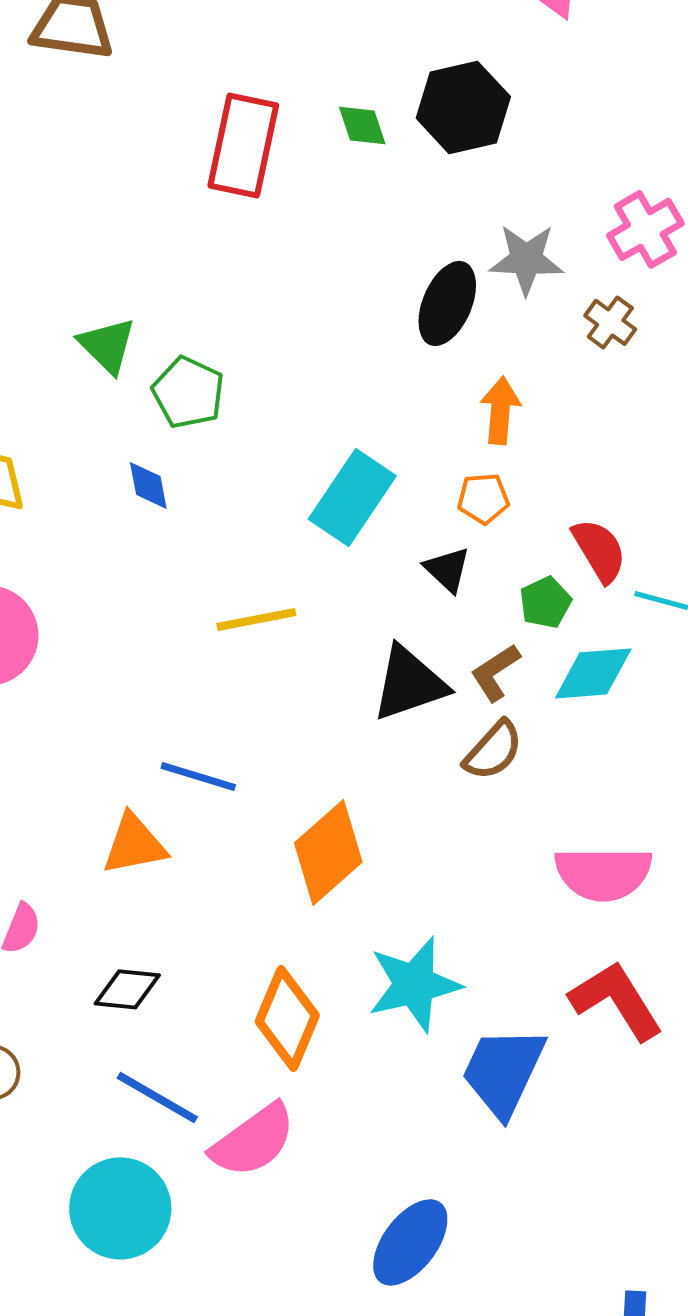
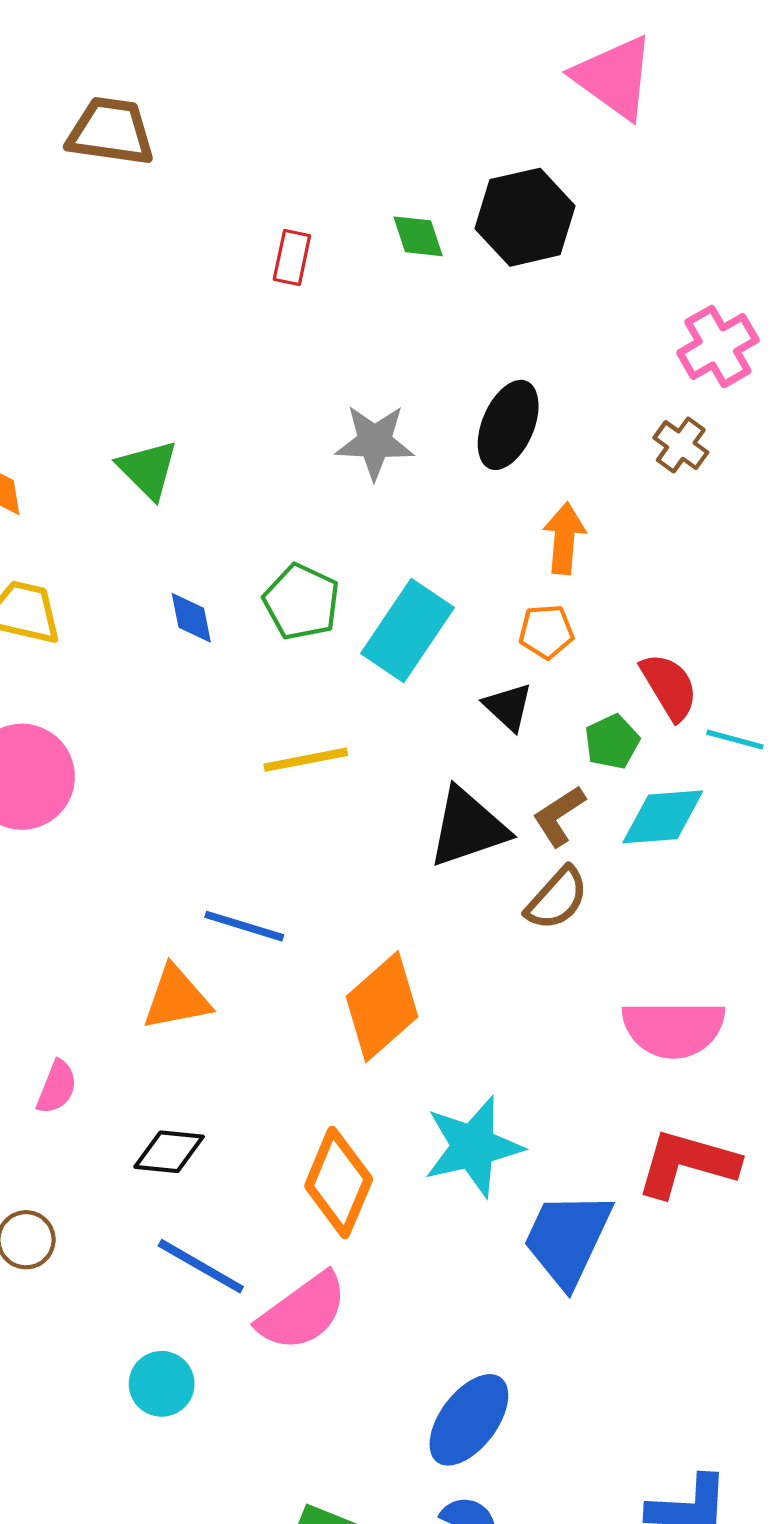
red rectangle: (243, 145) -> (292, 257), size x0.5
gray star: (526, 259) -> (375, 442), moved
green pentagon: (188, 392) -> (301, 602), moved
red L-shape: (616, 1000) -> (687, 1163), turned -42
cyan circle: (120, 1208) -> (162, 1384), size x0.6

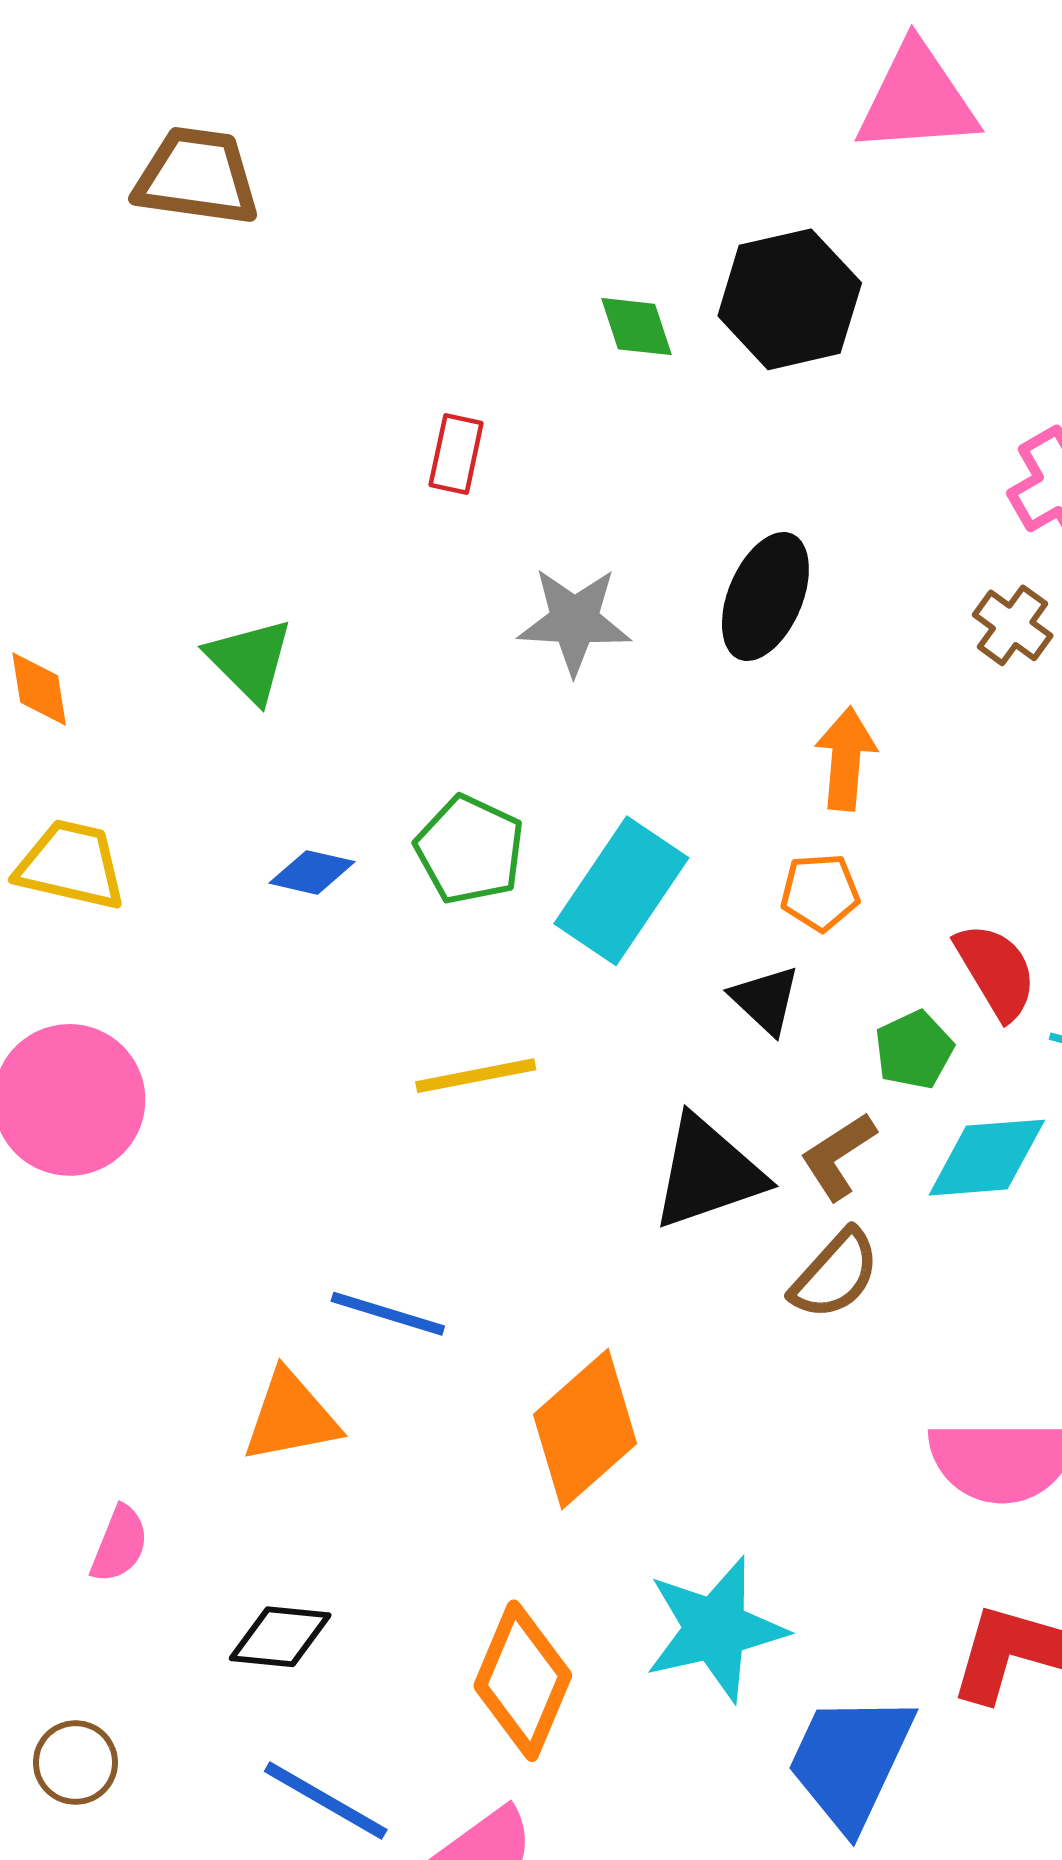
pink triangle: (614, 77) -> (917, 99), turned -40
red rectangle: (292, 257) -> (456, 454), moved
blue diamond: (191, 618) -> (312, 872), turned -66

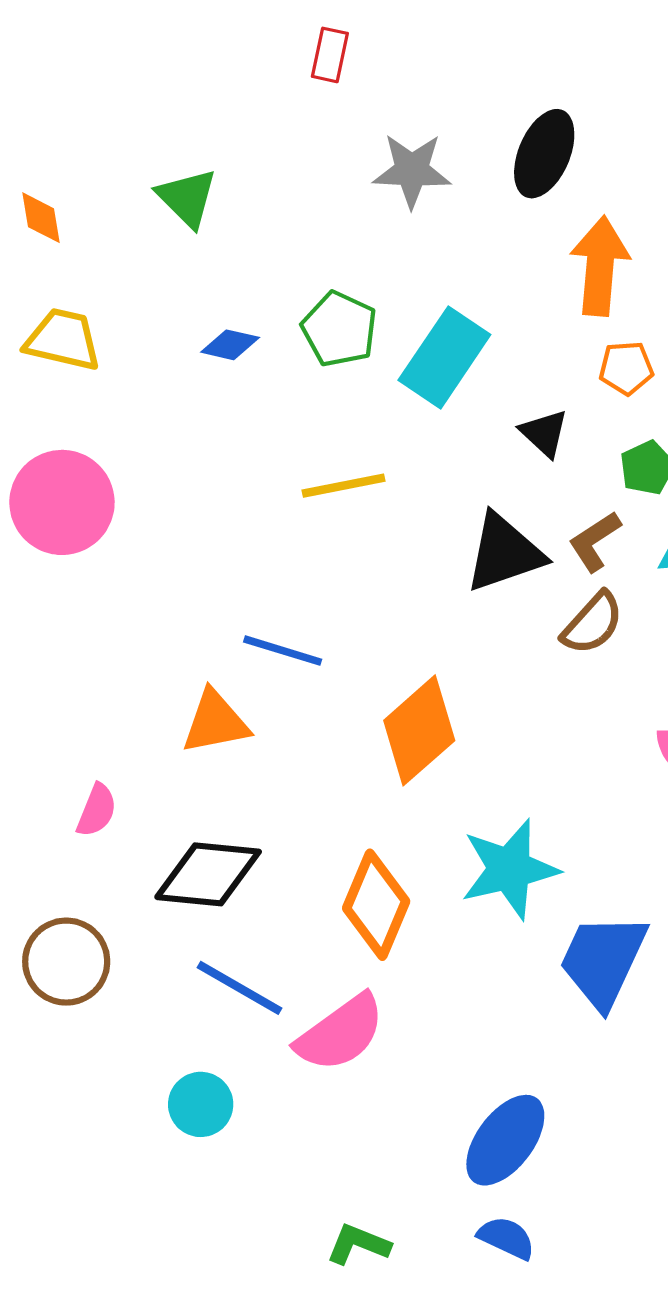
orange arrow: (846, 759) -> (600, 266), size x1.4
orange pentagon: (820, 892) -> (626, 368), moved
black diamond: (280, 1637) -> (208, 874), size x1.5
brown circle: (75, 1763) -> (66, 962), size x1.5

